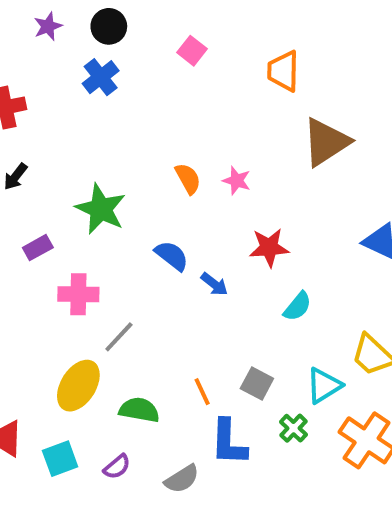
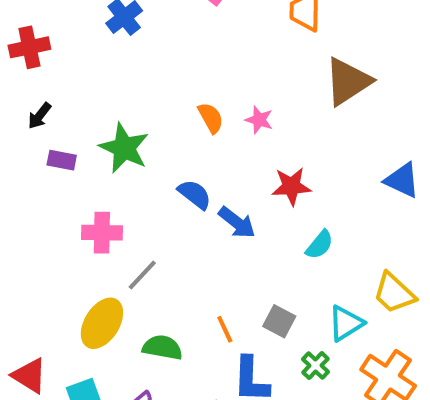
purple rectangle: (38, 248) -> (62, 160), moved, turned 40
blue arrow: (214, 284) -> (237, 223), size x1.4

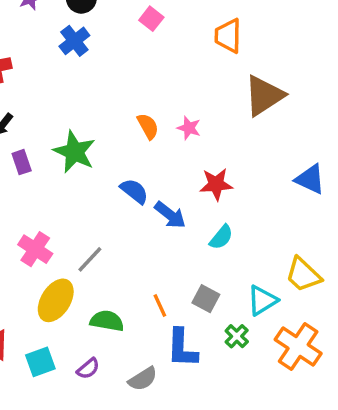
purple rectangle: (62, 160) -> (22, 162), turned 60
pink cross: (102, 233) -> (35, 249), moved, turned 32
cyan semicircle: (320, 245) -> (221, 237), moved

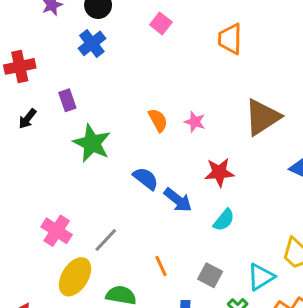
brown triangle: (264, 96) -> (262, 117), moved
purple rectangle: (22, 162) -> (67, 100), moved
orange line: (160, 305) -> (161, 266), moved

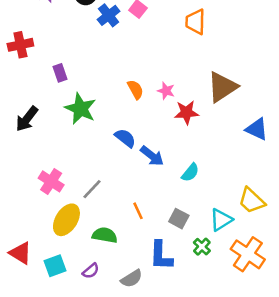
blue cross: (92, 43) -> (109, 15), moved
black arrow: (27, 119) -> (27, 119), moved, size x1.5
red star: (219, 172) -> (187, 112), moved

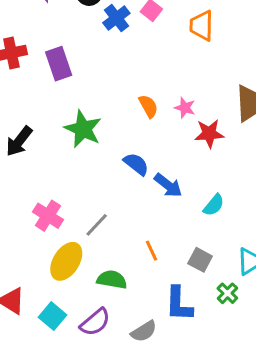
orange trapezoid: (195, 22) -> (202, 26), moved
purple rectangle: (60, 73) -> (59, 64), moved, size x1.5
cyan square: (55, 266) -> (53, 316), turned -30
purple semicircle: (91, 271) -> (95, 322), size x1.5

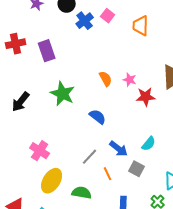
blue arrow: (168, 185) -> (119, 149), moved
gray line: (97, 225) -> (90, 157), moved
gray square: (200, 260) -> (137, 169), moved

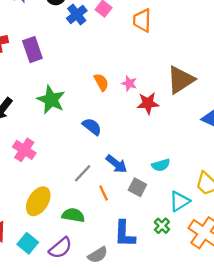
cyan semicircle: (149, 144) -> (161, 165), moved, turned 35
pink cross: (40, 151) -> (24, 150), moved

